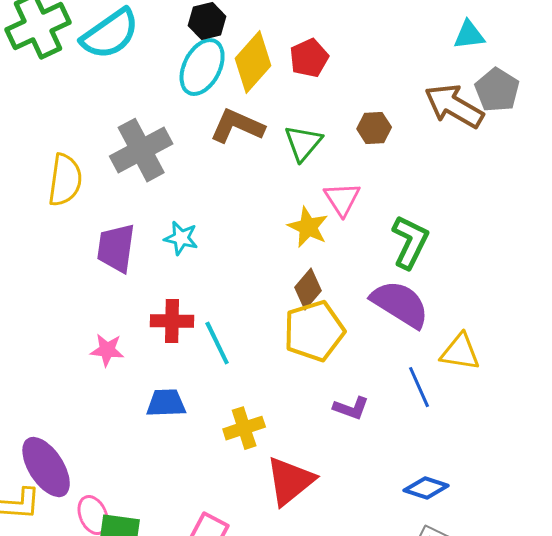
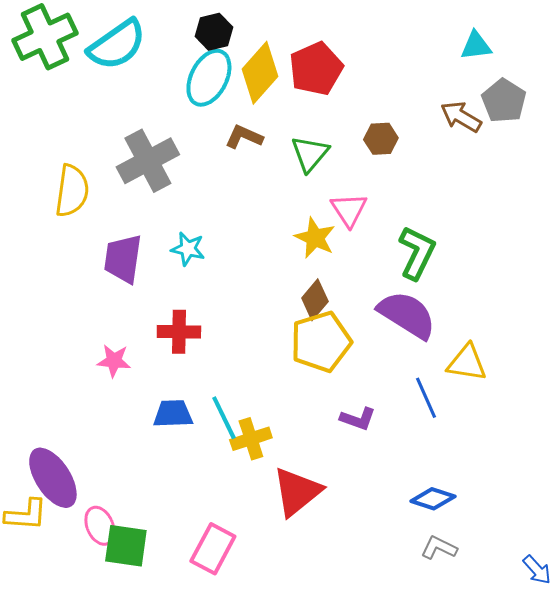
red pentagon: (309, 58) -> (316, 69), size x1.4
brown arrow: (454, 106) -> (461, 117), size x0.7
brown L-shape: (237, 126) -> (244, 137), size x0.7
cyan line: (217, 343) -> (224, 418), moved

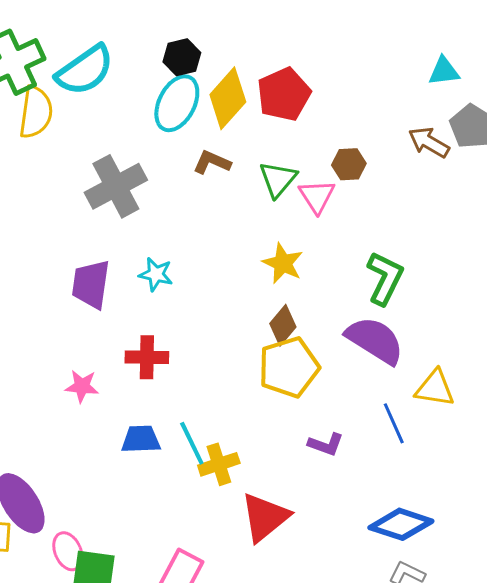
yellow semicircle: (72, 191) -> (36, 112), moved
pink triangle: (349, 210) -> (317, 196), moved
blue diamond: (433, 499) -> (401, 524), size x1.4

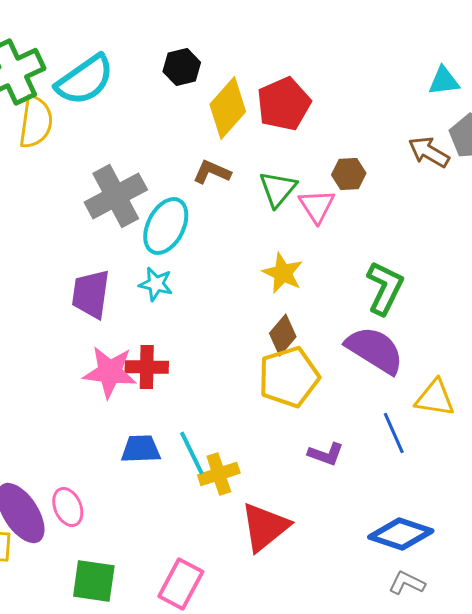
cyan ellipse: (177, 103) -> (166, 226), moved
pink star: (82, 386) -> (110, 372), moved, size x1.6
pink ellipse: (68, 551) -> (68, 507), moved

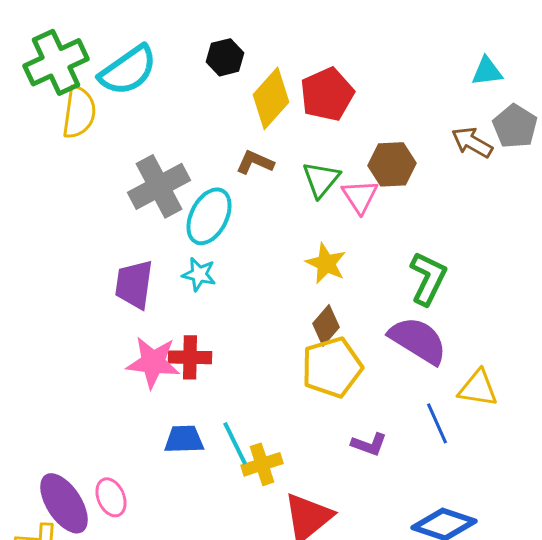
brown hexagon: (349, 174) -> (392, 164), size x1.4

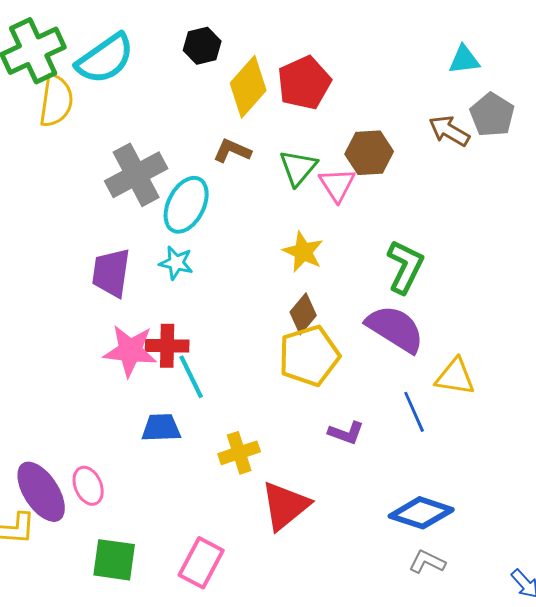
cyan line: (235, 443) -> (191, 377), moved

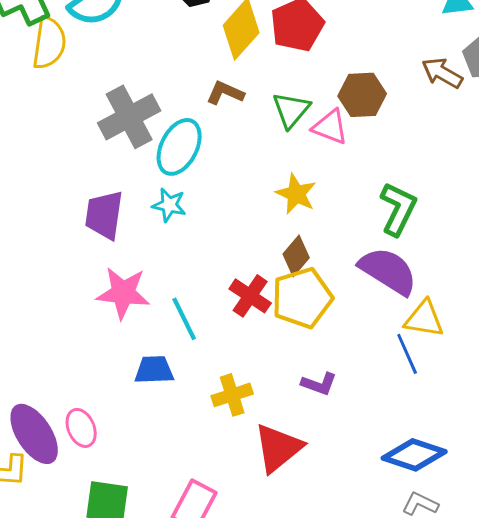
pink triangle: (337, 185) -> (330, 127), turned -36
red cross: (167, 346) -> (250, 296), moved, turned 33
yellow triangle: (455, 377) -> (424, 319), moved
purple L-shape: (346, 433) -> (319, 384), moved

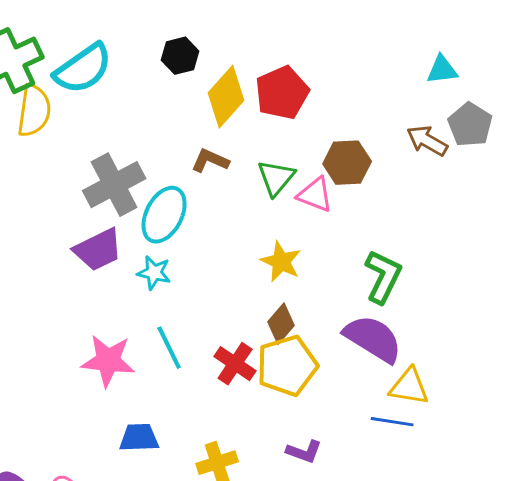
purple trapezoid: (104, 215) -> (98, 250), moved, turned -124
cyan line: (184, 319) -> (169, 348), moved
blue line: (407, 354) -> (392, 422), turned -57

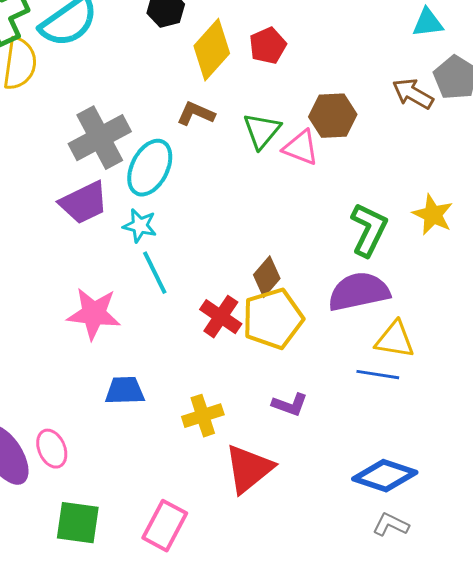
red pentagon: (282, 93) -> (268, 46), size x0.7
yellow star: (281, 262) -> (433, 215), moved
purple semicircle: (373, 339) -> (359, 292), turned -44
cyan line: (169, 348) -> (155, 273), moved

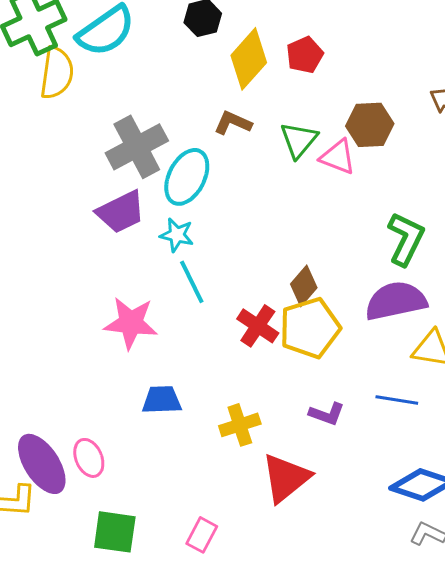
blue line: (378, 375) -> (397, 400), moved
pink rectangle: (165, 526) -> (202, 535), size x0.7

